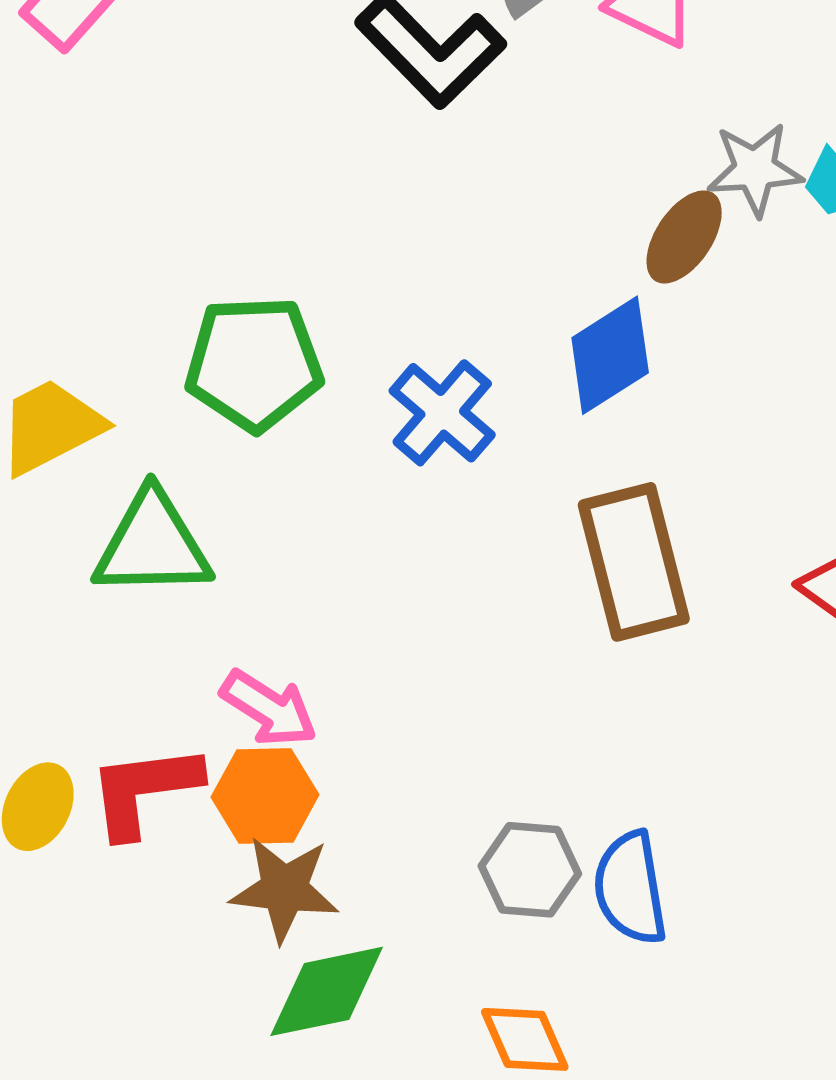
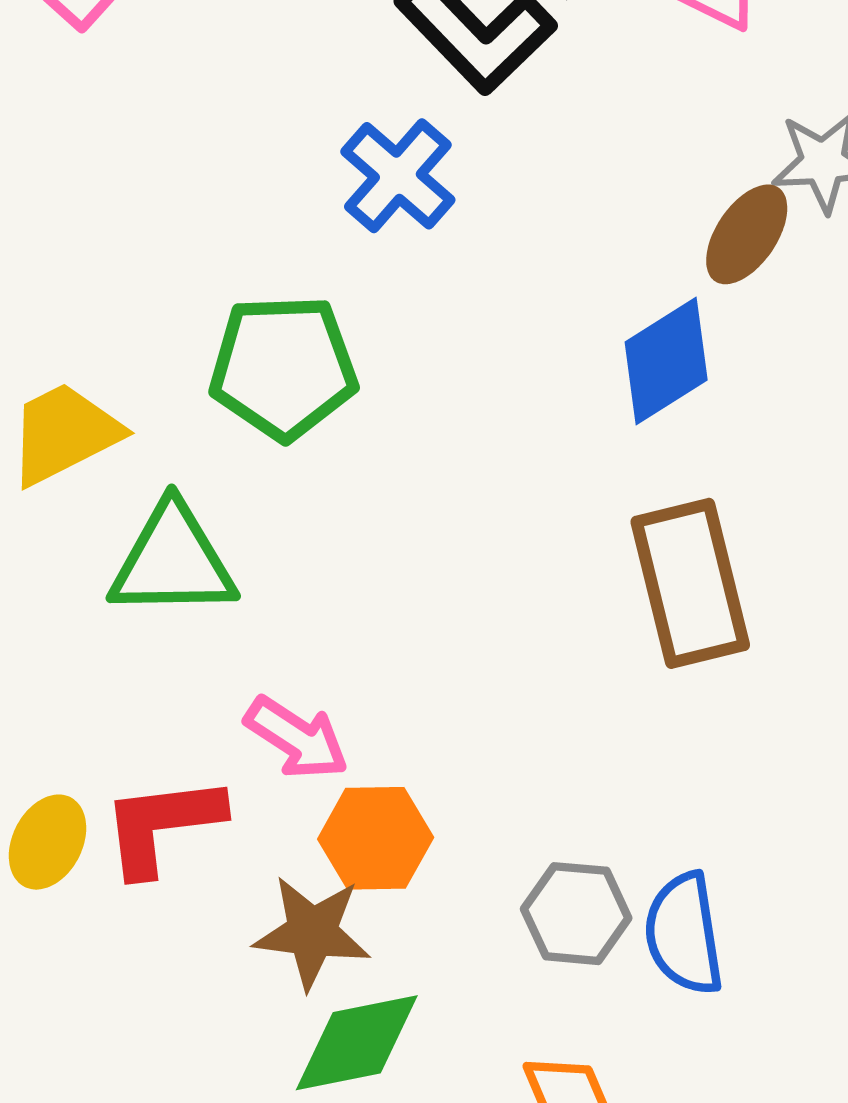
blue cross: (442, 413) -> (398, 176), moved
orange hexagon: (265, 796) -> (376, 838), moved

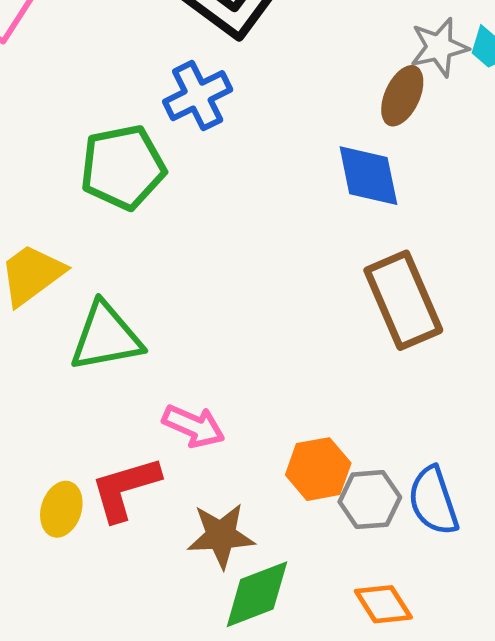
blue cross: (398, 176) -> (198, 96), turned 32
blue diamond: (666, 361) -> (368, 176), turned -60
green pentagon: (283, 367) -> (123, 167), moved
orange hexagon: (376, 838) -> (318, 469), moved

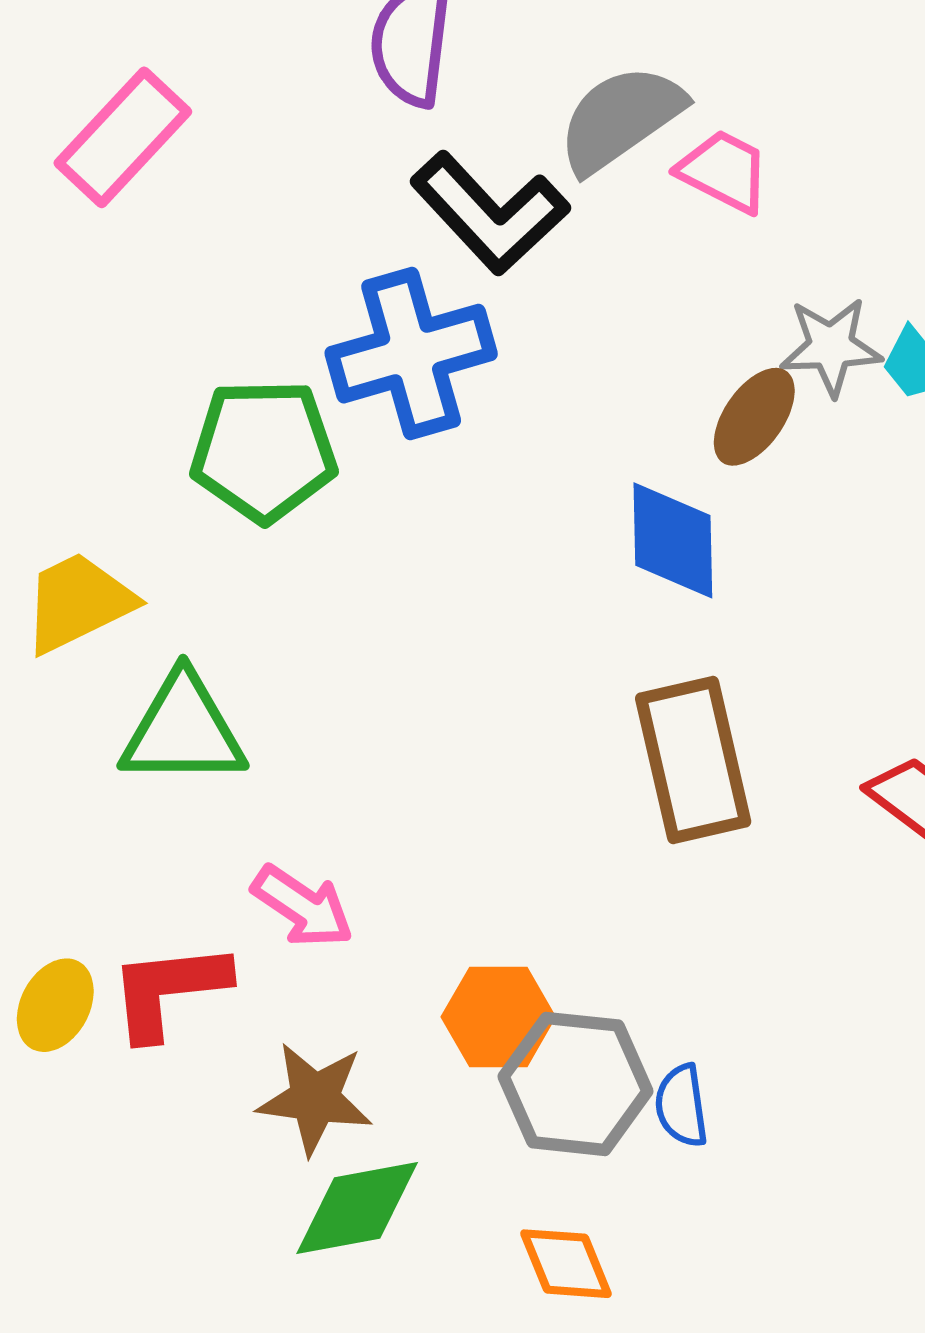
blue cross: (198, 96) -> (411, 354), size x1.4
gray hexagon: (370, 500) -> (576, 1084), size x1.4
blue semicircle: (433, 501) -> (682, 1106), size x0.7

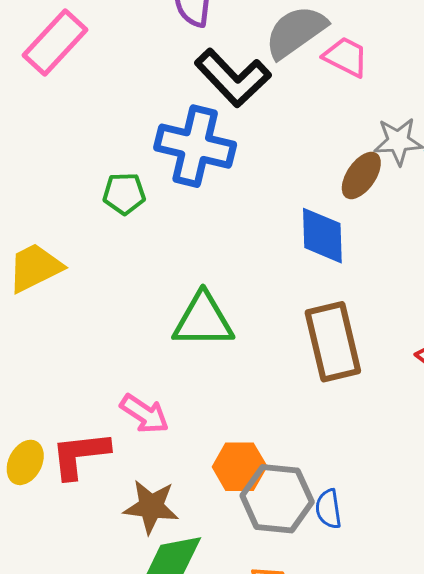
blue cross: (411, 354) -> (195, 146), turned 30
green pentagon: (264, 451) -> (124, 194), size x0.6
green triangle: (183, 730) -> (203, 320), moved

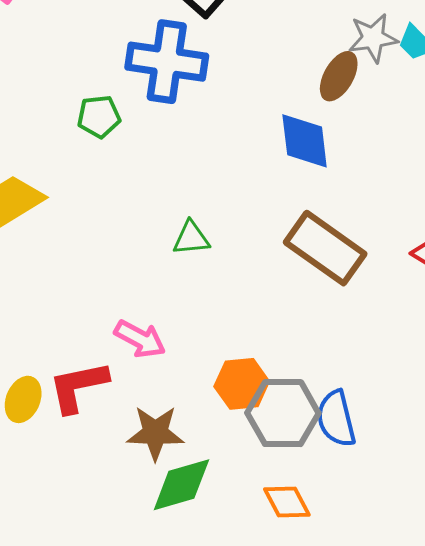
green triangle: (203, 320) -> (191, 238), size x0.6
brown rectangle: (333, 342) -> (325, 248), turned -36
blue semicircle: (328, 509) -> (336, 419), size x1.4

